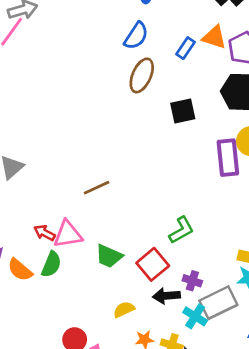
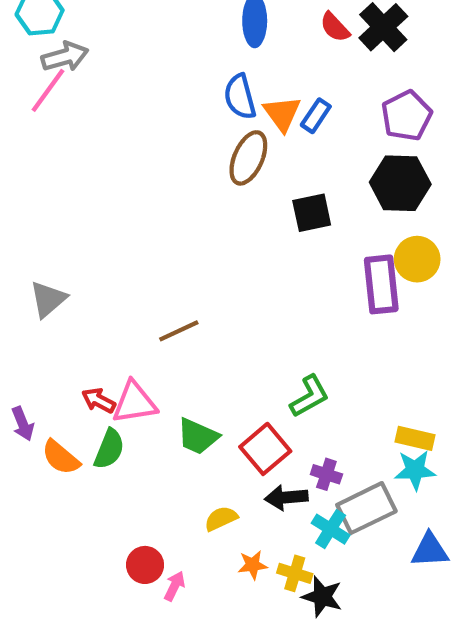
blue semicircle: (136, 36) -> (240, 97), turned 132
orange triangle: (214, 37) -> (282, 114), moved, turned 36

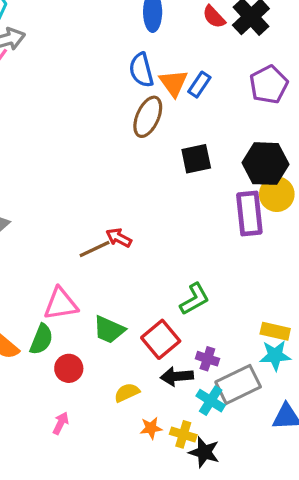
black hexagon: (400, 183) -> (265, 164), moved
red arrow: (99, 400) -> (119, 238), moved
red circle: (145, 565) -> (69, 368), moved
pink arrow: (175, 586) -> (61, 423), moved

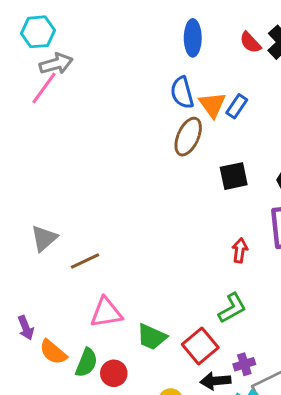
red arrow: (119, 238) -> (240, 250), moved, turned 70
brown line: (95, 249) -> (85, 261), moved
green semicircle: (41, 339) -> (86, 363), moved
purple cross: (207, 359) -> (244, 364), turned -35

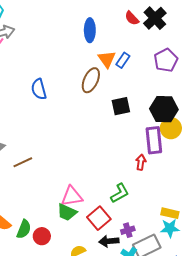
blue ellipse: (193, 38) -> (90, 30), moved
blue semicircle: (182, 93) -> (39, 89), moved
red arrow: (240, 250) -> (141, 162), moved
pink triangle: (106, 313) -> (72, 196), moved

